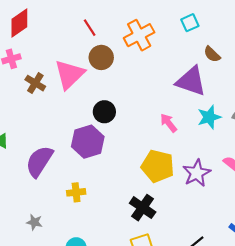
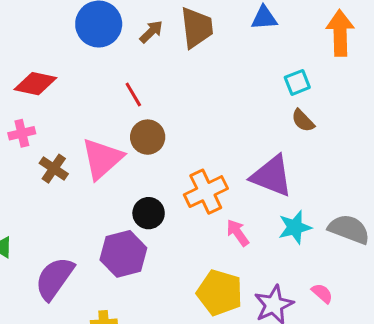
red diamond: (19, 23) -> (35, 84), turned 44
cyan square: (190, 23) -> (297, 82), moved
orange cross: (139, 35) -> (206, 192), moved
brown semicircle: (212, 54) -> (303, 121), moved

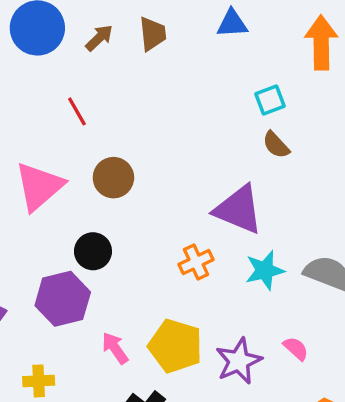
brown trapezoid: (197, 28) -> (153, 34), size x0.7
brown circle: (148, 137) -> (113, 178), moved
orange cross: (206, 192) -> (196, 262), moved, size x0.7
pink arrow: (238, 233) -> (115, 348), moved

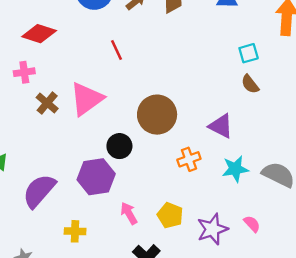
brown circle: (113, 178) -> (157, 115), moved, size x1.4
purple triangle: (238, 210) -> (221, 126), size x0.7
yellow pentagon: (175, 346) -> (170, 215), size x0.7

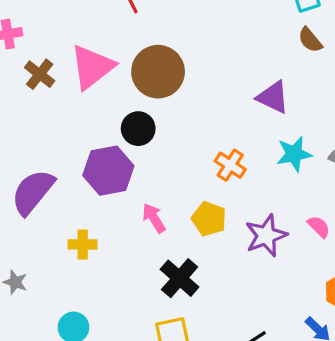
brown circle: (157, 115) -> (158, 72), moved
orange cross: (189, 159) -> (230, 165), moved, turned -35

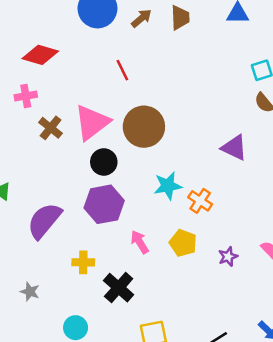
black circle: (138, 129) -> (104, 162), moved
cyan star: (294, 154) -> (168, 186), moved
purple star: (266, 236) -> (228, 257), size x0.6
black cross: (180, 278) -> (119, 288), moved

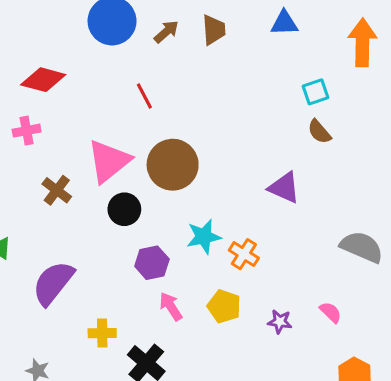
brown cross: (51, 128) -> (57, 190), moved
purple hexagon: (104, 204) -> (152, 263), moved, size x0.7
purple star: (228, 257) -> (280, 322), turned 30

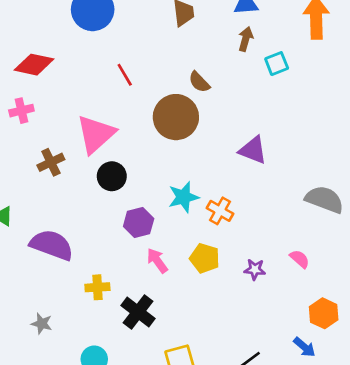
brown arrow: (166, 32) -> (246, 39), moved, turned -30
brown semicircle: (319, 132) -> (199, 82), moved
brown circle: (173, 165) -> (176, 117), moved
brown cross: (57, 190) -> (51, 162), turned 30
purple semicircle: (53, 283) -> (52, 245), turned 75

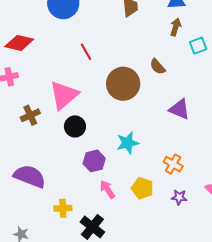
brown semicircle: (199, 82) -> (158, 67), moved
orange cross: (220, 211) -> (173, 164), moved

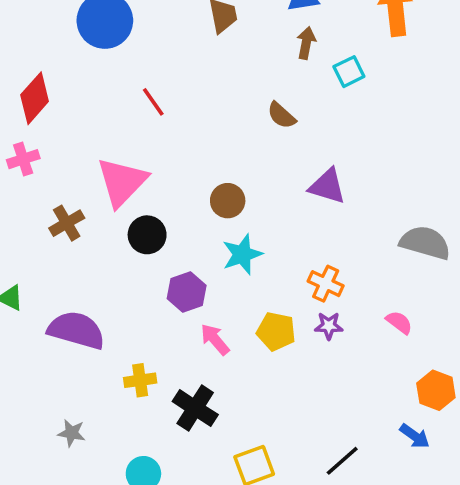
red diamond: (19, 43) -> (35, 98), turned -56
brown circle: (123, 84) -> (228, 201), moved, size x0.6
purple star: (179, 197) -> (329, 326), moved

